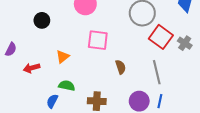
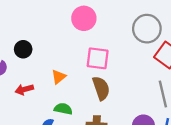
black circle: (42, 20) -> (23, 49), moved
brown semicircle: (121, 67) -> (101, 88), moved, size x1.5

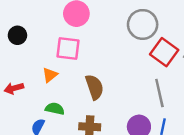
black circle: (23, 49) -> (17, 35), moved
pink square: (98, 58) -> (68, 49), moved

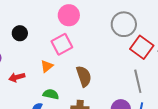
pink square: (68, 49) -> (62, 44), turned -35

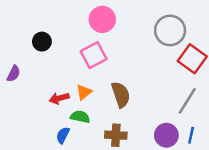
orange triangle: (47, 66) -> (84, 92), moved
red arrow: (17, 77) -> (59, 98), moved
gray line: (138, 81) -> (187, 101), turned 45

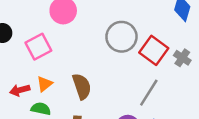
gray circle: (170, 30) -> (121, 37), moved
pink square: (94, 55) -> (38, 47), moved

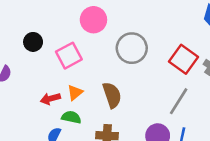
gray circle: (121, 37) -> (132, 48), moved

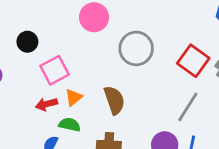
pink square: (69, 56) -> (55, 70), moved

